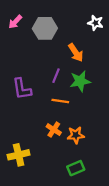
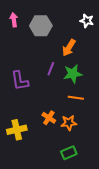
pink arrow: (15, 22) -> (14, 20), turned 128
orange arrow: (76, 53) -> (69, 48), turned 66
orange line: (60, 101) -> (76, 98), moved
yellow cross: (19, 155) -> (17, 130), moved

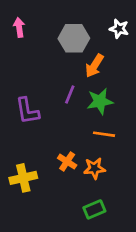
gray hexagon: (41, 26) -> (74, 38), moved

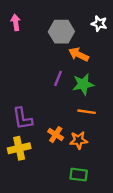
orange arrow: (94, 66) -> (79, 54), turned 84
purple L-shape: (27, 111) -> (23, 119), moved
green rectangle: (94, 209) -> (79, 175), turned 30

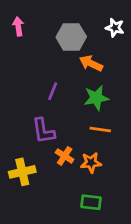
purple line: (58, 78) -> (53, 91), moved
purple L-shape: (23, 119) -> (43, 131), moved

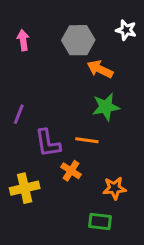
pink arrow: (18, 26) -> (23, 40), moved
purple line: (53, 91) -> (19, 114), moved
orange line: (100, 130) -> (87, 140), moved
orange star: (91, 163) -> (114, 188), moved

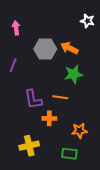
gray hexagon: (78, 40) -> (45, 49), moved
purple line: (19, 114) -> (13, 65), moved
orange cross: (71, 171) -> (49, 118), turned -32
yellow cross: (25, 188) -> (29, 146), moved

